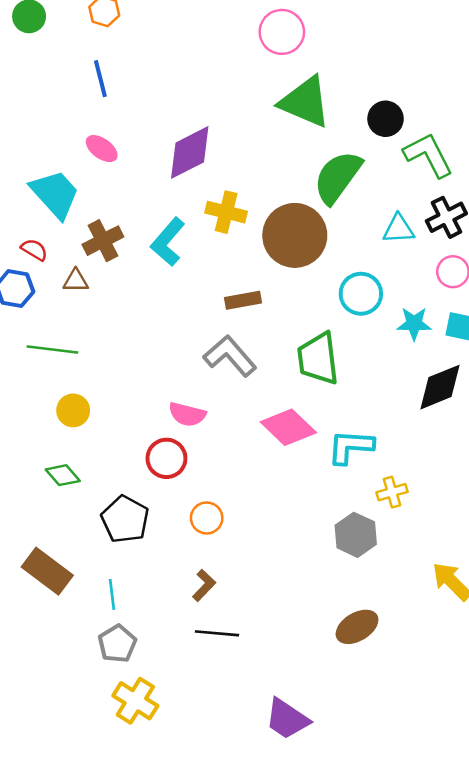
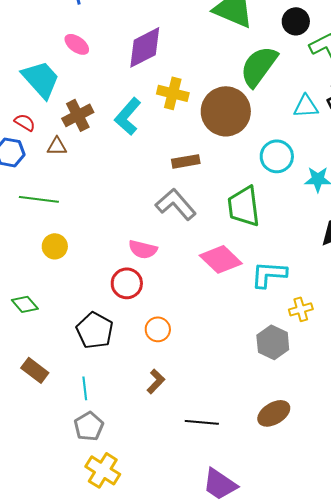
green diamond: (63, 475) -> (25, 304), moved
brown rectangle: (47, 571) -> (35, 370), size x0.7
black line: (217, 633) -> (202, 422), moved

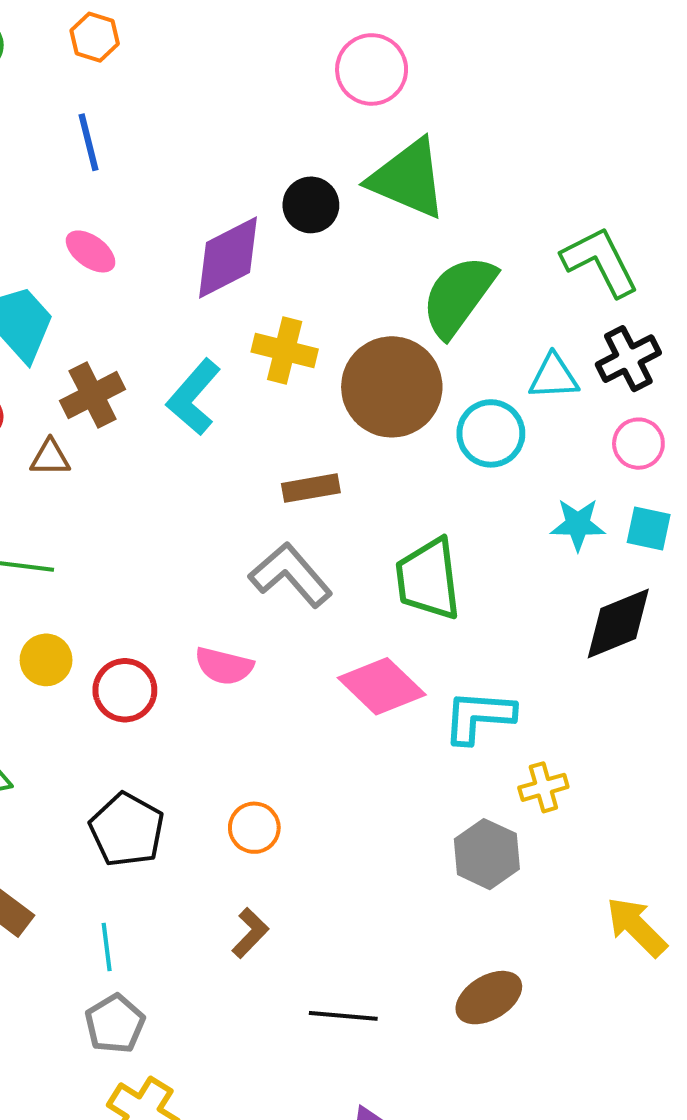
black circle: (296, 21) -> (311, 205), moved
cyan circle: (277, 156) -> (491, 433), moved
red circle: (127, 283) -> (125, 690), moved

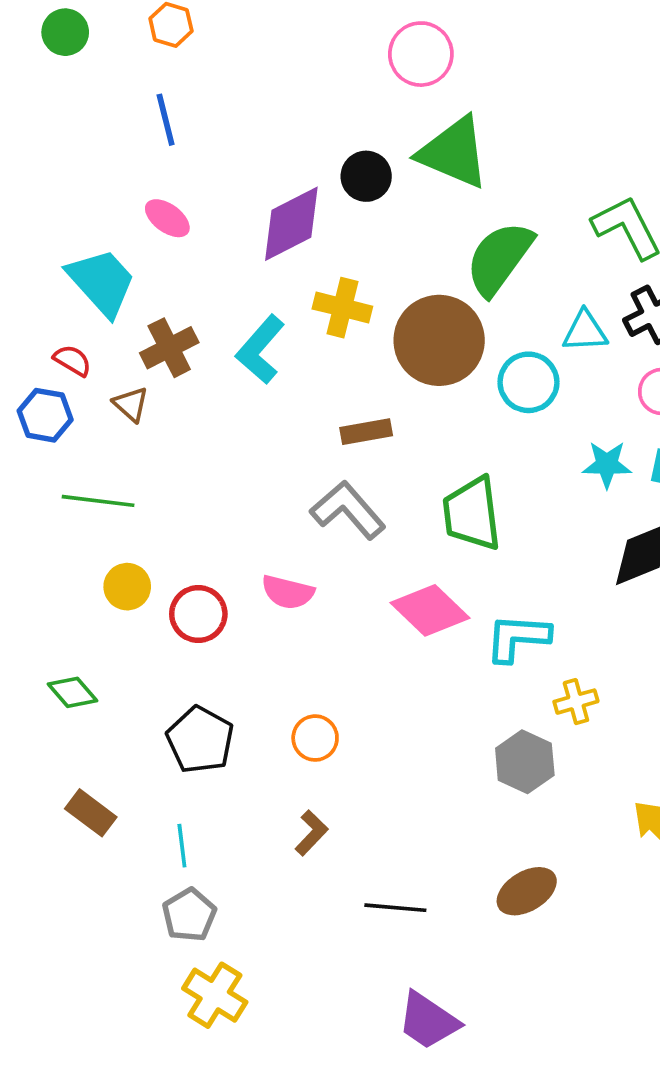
brown triangle: (50, 458) -> (131, 404), turned 42

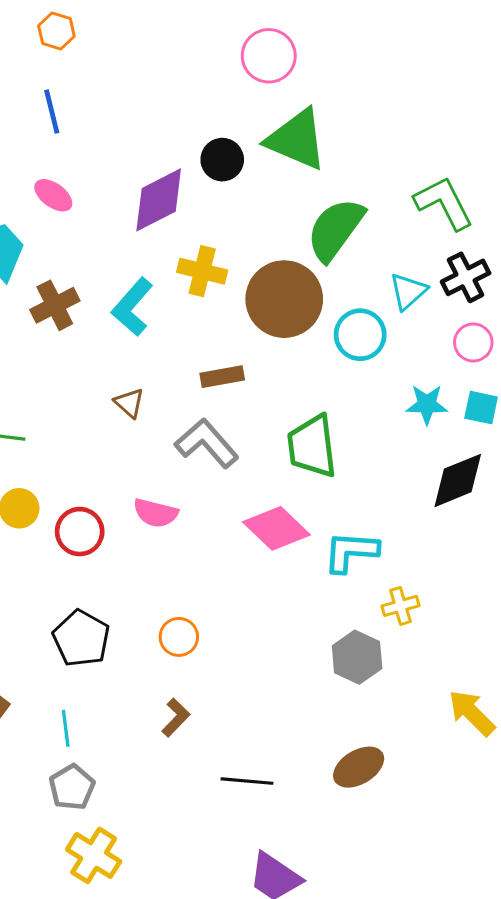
cyan triangle: (585, 331) -> (408, 291), turned -39
brown triangle: (131, 404) -> (129, 403), moved

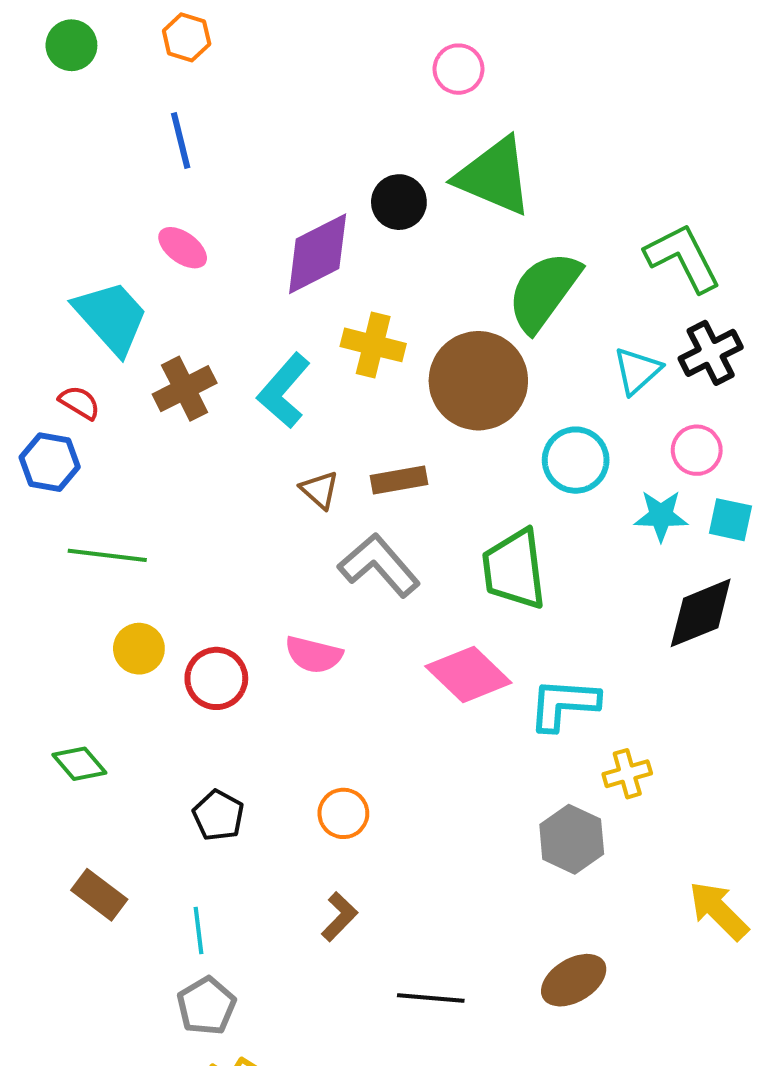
pink circle: (269, 56) -> (459, 69), size x0.7
cyan circle: (360, 335) -> (576, 460), moved
pink circle: (473, 342) -> (697, 450), moved
brown triangle: (129, 403) -> (320, 490), moved
black pentagon: (81, 638) -> (218, 815), size x0.7

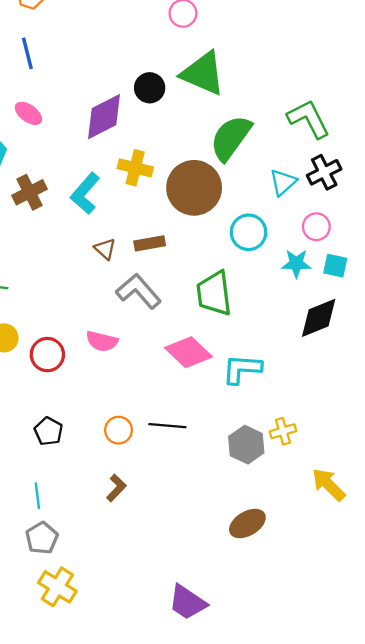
yellow cross: (627, 774) -> (283, 431), moved
black line: (431, 998) -> (167, 426), moved

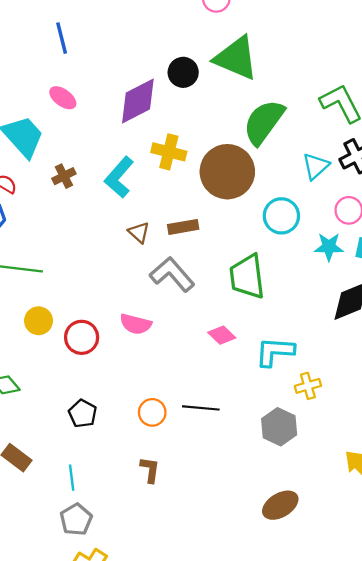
brown cross: (30, 192) -> (64, 176), size x0.7
pink diamond: (189, 352) -> (222, 335), size x0.6
yellow cross: (283, 431) -> (308, 386), moved
brown L-shape: (116, 488) -> (150, 470), turned -36

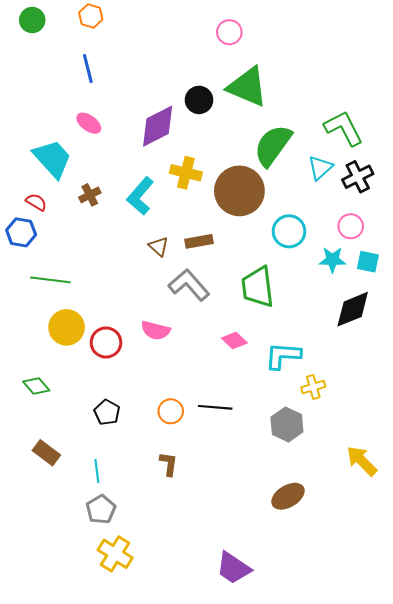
cyan triangle: (316, 166) -> (320, 168), moved
yellow circle: (39, 321) -> (67, 327), size x1.4

